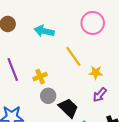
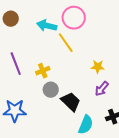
pink circle: (93, 23) -> (74, 18), moved
yellow line: (73, 56) -> (66, 43), moved

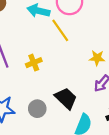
gray circle: (51, 90) -> (37, 109), moved

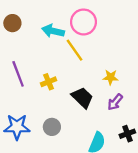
black trapezoid: (66, 98) -> (82, 98), moved

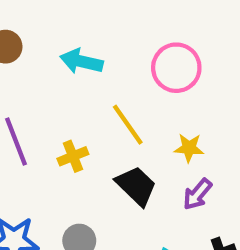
pink circle: (83, 22) -> (176, 68), moved
yellow line: (74, 50) -> (128, 125), moved

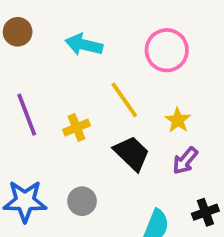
yellow star: (189, 148) -> (178, 120), turned 30

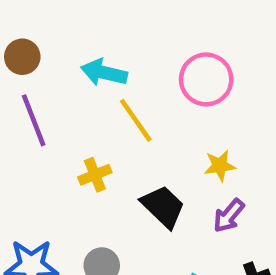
yellow line: (124, 100) -> (136, 120), moved
purple line: (27, 115) -> (34, 120), moved
yellow star: (178, 120) -> (220, 166), turned 30

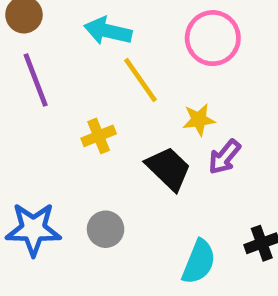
yellow star: (220, 166) -> (199, 120), moved
purple arrow: (229, 216) -> (224, 157), moved

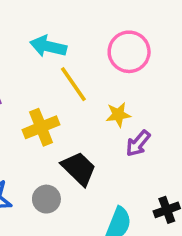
yellow cross: (99, 136) -> (41, 127), size x1.4
black trapezoid: (168, 169) -> (79, 169), moved

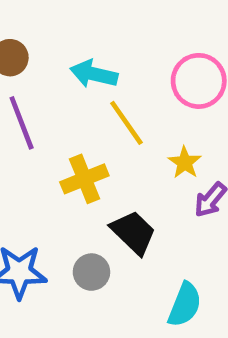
yellow star: (118, 115) -> (185, 163), turned -30

